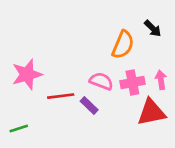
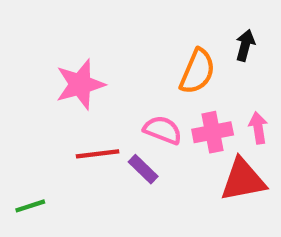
black arrow: (153, 28) -> (245, 45), turned -120
pink star: (27, 74) -> (80, 84), moved

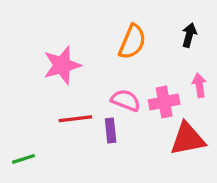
orange semicircle: (197, 71) -> (132, 42), moved
pink arrow: (258, 128) -> (199, 85), moved
purple rectangle: (143, 169) -> (111, 131), turned 40

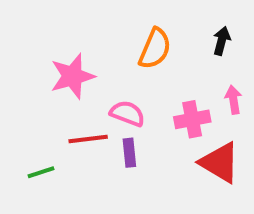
pink semicircle: (126, 100) -> (127, 113), moved
red triangle: (188, 139) -> (220, 163), turned 42
green line: (23, 159) -> (41, 172), moved

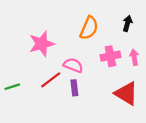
pink cross: (192, 119) -> (110, 56), moved
red line: (88, 139) -> (51, 80), turned -30
green line: (41, 172) -> (12, 87), moved

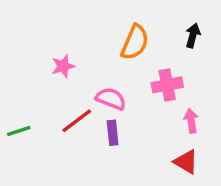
pink star: (42, 44) -> (63, 66), size x0.6
pink arrow: (134, 57) -> (191, 121), moved
red triangle: (126, 93) -> (186, 162), moved, size x0.7

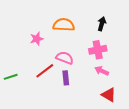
black arrow: (193, 35) -> (102, 24), moved
orange semicircle: (135, 42) -> (64, 25), moved, turned -110
pink arrow: (191, 121) -> (102, 71), moved, turned -56

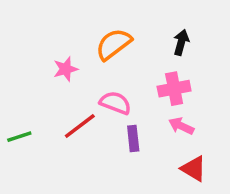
orange semicircle: (64, 25) -> (114, 44), turned -40
purple rectangle: (66, 78) -> (133, 138), moved

